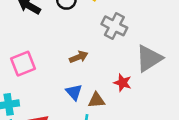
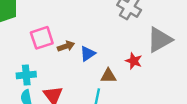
brown arrow: (79, 57) -> (66, 46), moved
blue triangle: (74, 92) -> (88, 54), moved, turned 35

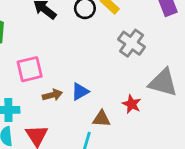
gray triangle: (160, 40) -> (163, 83), turned 40
brown arrow: (66, 46) -> (52, 95), moved

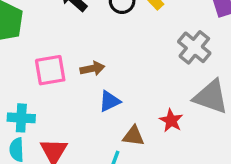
gray cross: (132, 43) -> (194, 47), moved
brown arrow: (52, 95) -> (92, 69), moved

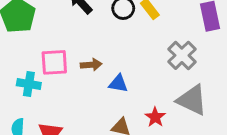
blue triangle: (110, 101) -> (118, 84), moved, turned 30
cyan cross: (21, 118) -> (29, 84), moved

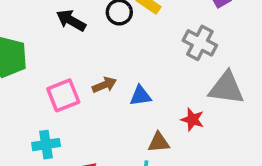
cyan cross: (29, 84) -> (46, 145), moved

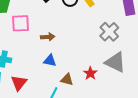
pink square: (63, 95) -> (20, 23), moved
blue triangle: (140, 96) -> (50, 61), moved

